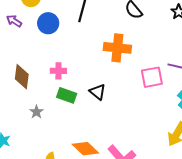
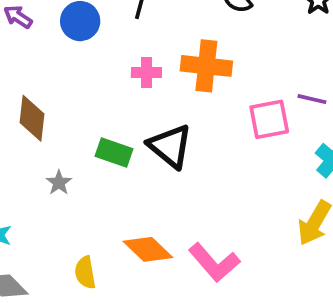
pink cross: (58, 71) -> (146, 73), moved
black triangle: (98, 92) -> (170, 146), size x1.5

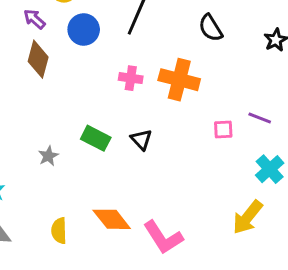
brown diamond: (32, 118) -> (38, 59), moved
pink square: (269, 119) -> (223, 129), size x0.6
black triangle: (170, 146) -> (141, 140), size x0.6

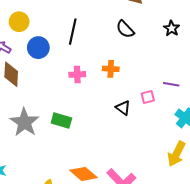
orange cross: (179, 80) -> (111, 69), size x0.6
black triangle: (141, 140) -> (123, 108), moved
gray star: (48, 156) -> (24, 122), moved, size x2.0

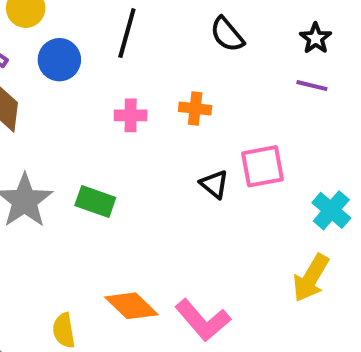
purple line: (171, 84) -> (312, 86), moved
pink square: (148, 97) -> (263, 166), size x1.6

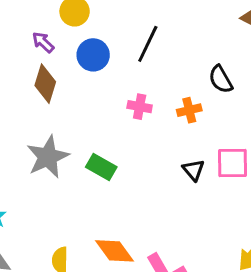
black semicircle: (227, 34) -> (221, 79), moved
orange cross: (195, 109) -> (189, 110), turned -30

